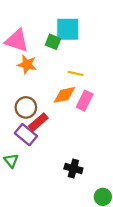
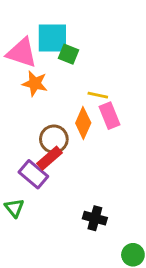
cyan square: (68, 29) -> (52, 38), moved
orange diamond: (64, 95) -> (83, 123), turned -55
pink rectangle: (85, 101) -> (110, 116), moved, turned -48
brown circle: (26, 107) -> (54, 139), moved

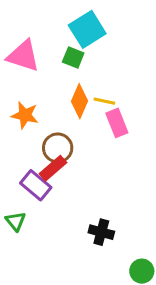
cyan square: (52, 38) -> (87, 29), moved, turned -32
orange star: (35, 83) -> (25, 115), moved
orange diamond: (83, 123) -> (79, 101), moved

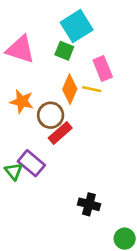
pink rectangle: (117, 123) -> (103, 69), moved
brown circle: (58, 148) -> (51, 115), moved
red rectangle: (53, 168) -> (60, 133), moved
green triangle: (16, 221) -> (14, 171), moved

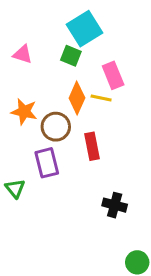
pink triangle: (20, 49) -> (23, 54), size x0.6
red rectangle: (60, 133) -> (92, 146), moved, turned -60
purple rectangle: (31, 163) -> (47, 163), moved, turned 36
black cross: (89, 204) -> (115, 205), moved

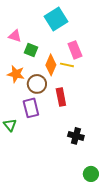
green square: (71, 56) -> (31, 50), moved

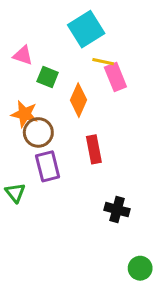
yellow line: (67, 65) -> (103, 62), moved
brown circle: (37, 84) -> (38, 132), moved

